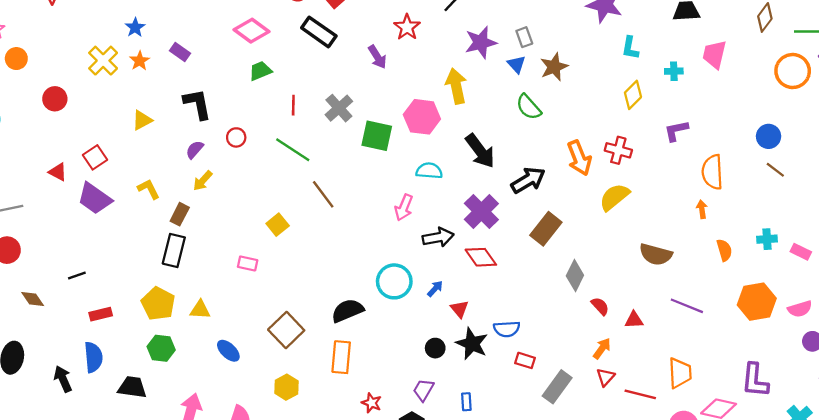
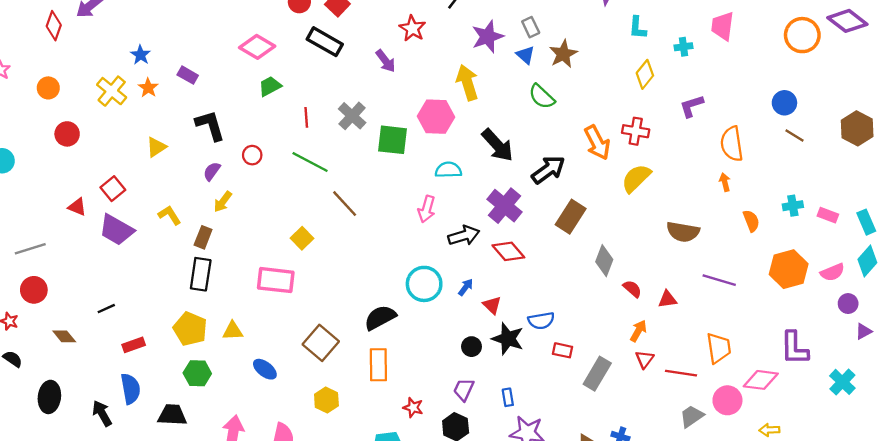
orange circle: (16, 59) -> (48, 88), moved
pink rectangle: (248, 263) -> (276, 280), size x1.8

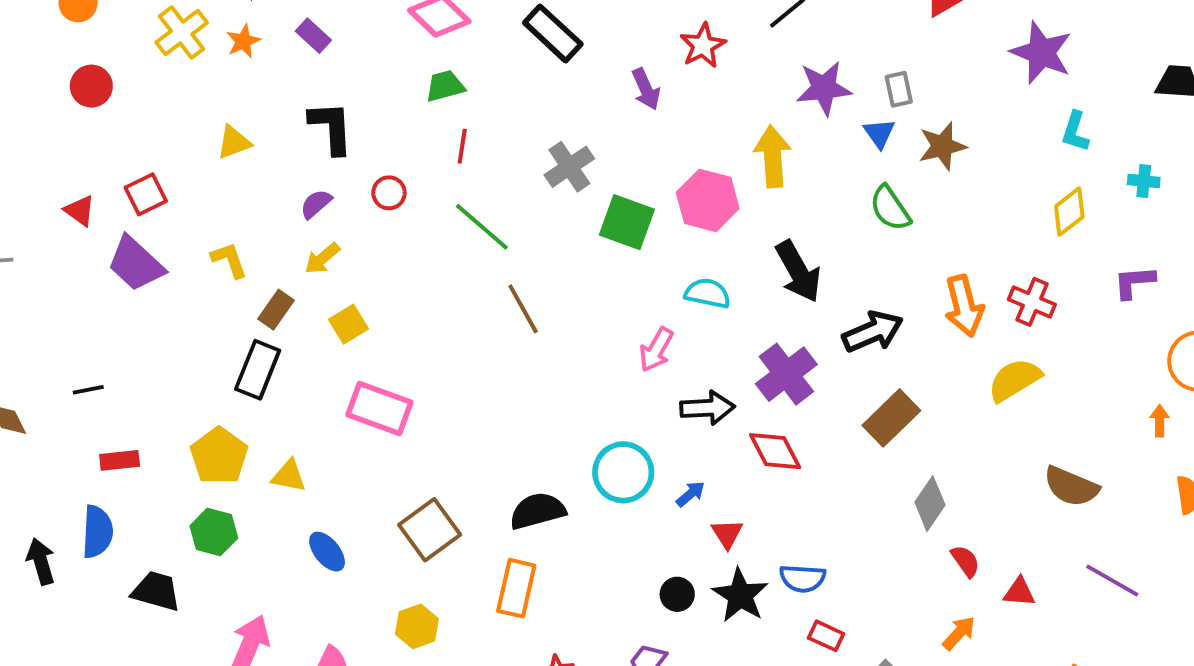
red line: (306, 117) -> (462, 146), moved
yellow square: (302, 238) -> (349, 324), moved

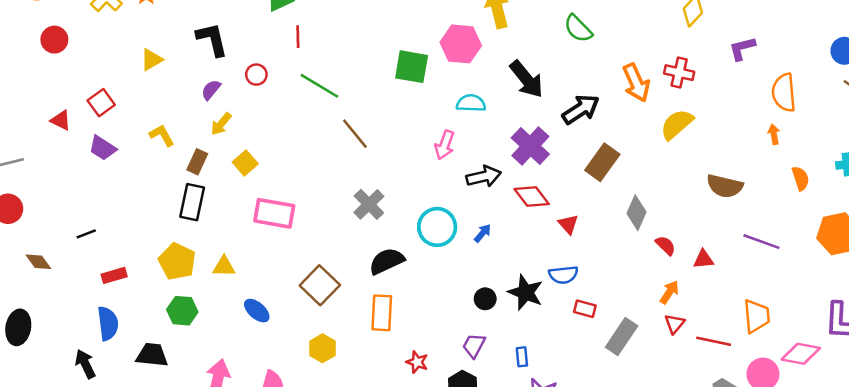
gray cross: (569, 167) -> (369, 204), moved
purple trapezoid: (136, 264) -> (103, 148), size x0.7
red triangle: (727, 534) -> (568, 224), moved
black arrow: (41, 561) -> (85, 364), moved

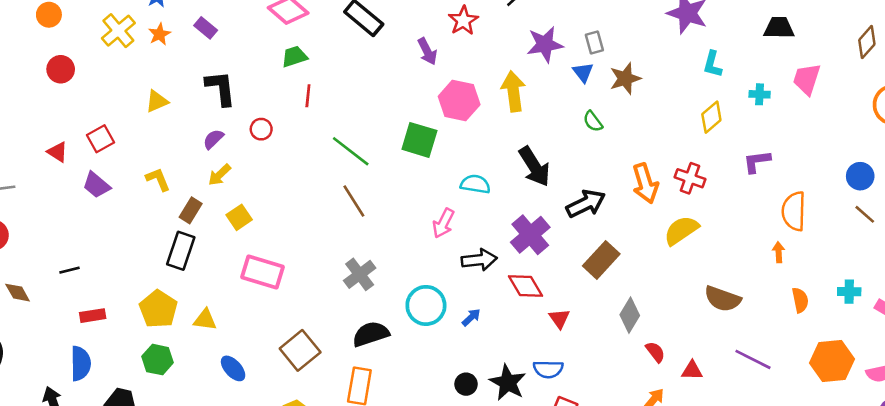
green semicircle: (578, 29) -> (593, 121), size x0.7
pink hexagon: (461, 44) -> (459, 101), moved
green line: (319, 86) -> (351, 151), moved

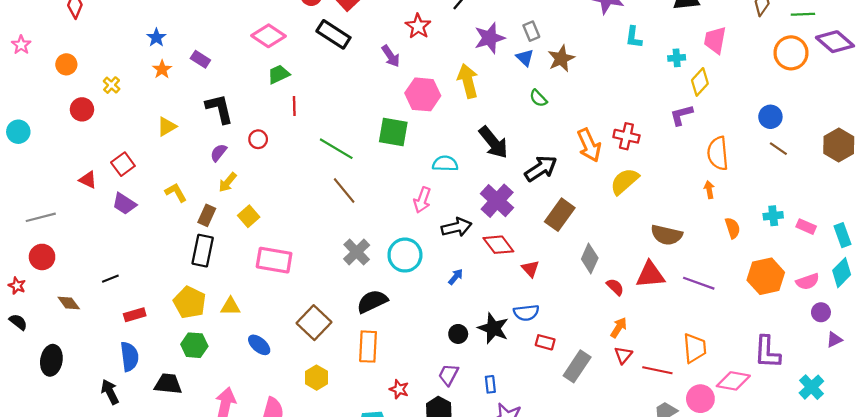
yellow cross: (118, 31) -> (112, 85), moved, size x0.6
yellow diamond: (711, 117) -> (700, 82), moved
cyan circle: (426, 305) -> (405, 255), moved
red triangle: (692, 370) -> (650, 275), moved, size x1.6

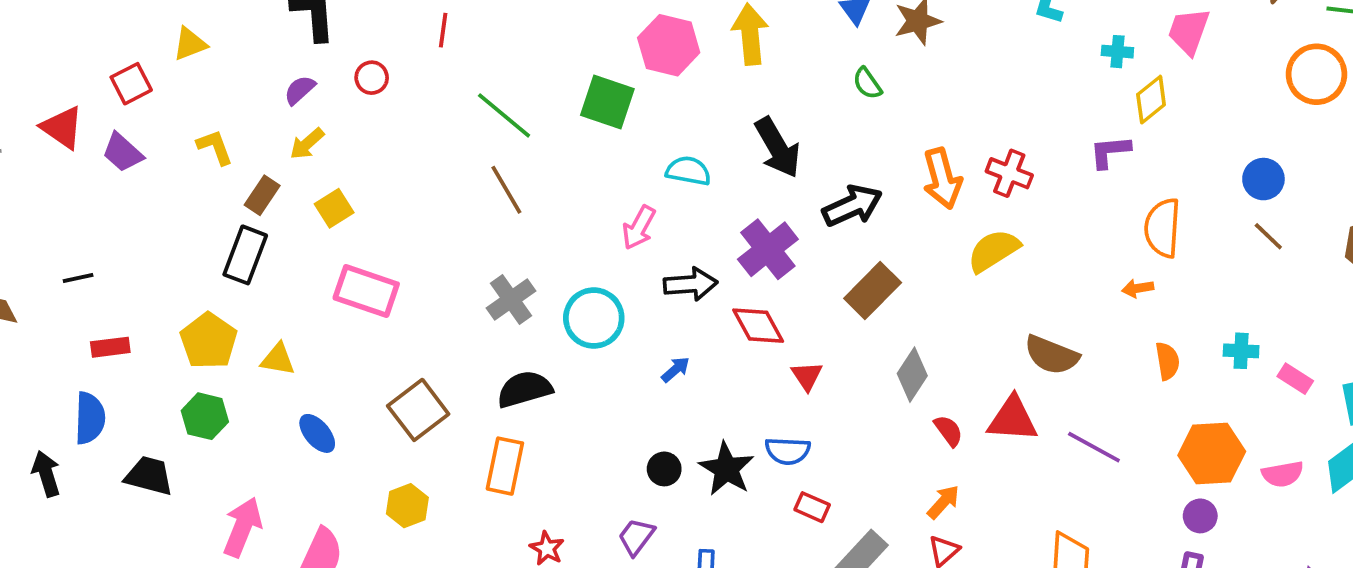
yellow triangle: (167, 127) -> (190, 44), moved
red triangle: (88, 180) -> (62, 128), moved, size x1.4
orange arrow: (709, 190) -> (1138, 288), turned -98
purple circle: (821, 312) -> (1200, 516), moved

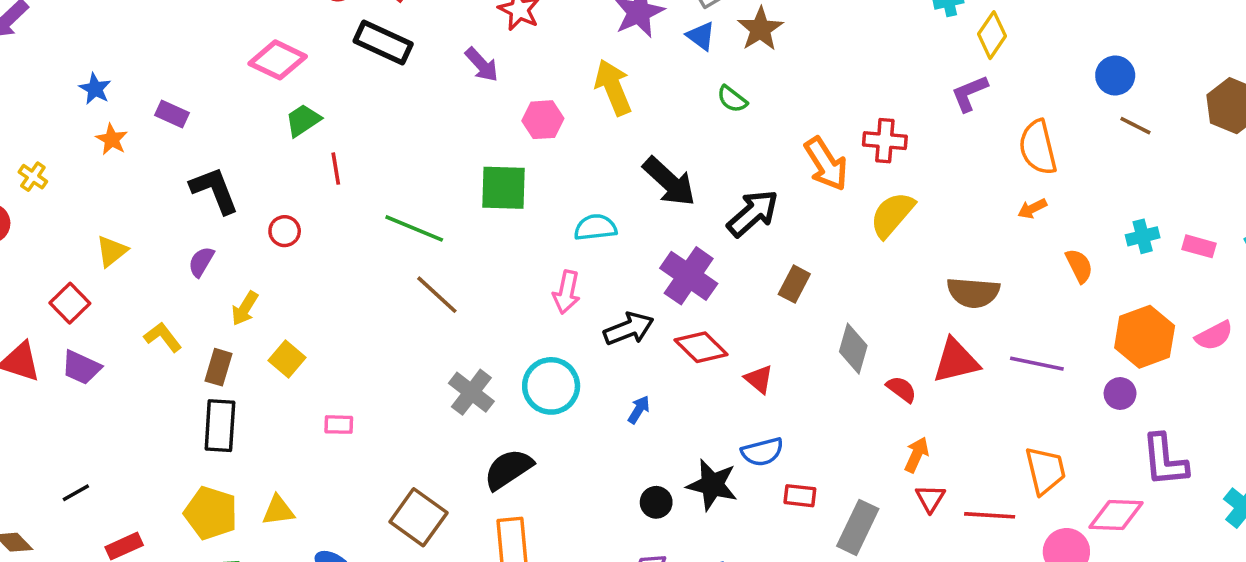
pink hexagon: (669, 45) -> (543, 120), size x0.7
purple semicircle: (300, 90) -> (201, 262), moved
pink rectangle: (366, 291) -> (339, 425), size x0.5
brown rectangle: (873, 291) -> (794, 284), size x0.7
purple circle: (1200, 516) -> (1120, 393), moved

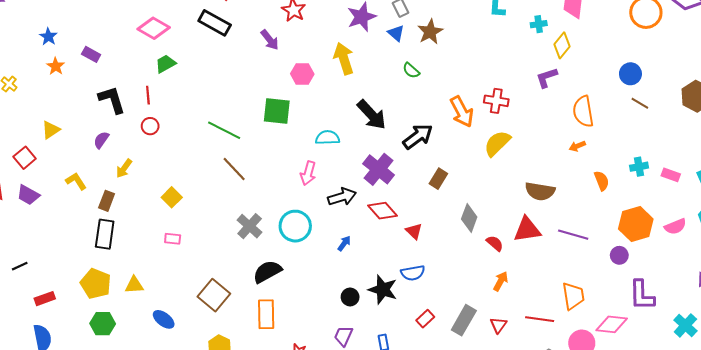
red line: (336, 169) -> (148, 95), moved
yellow square: (287, 359) -> (172, 197), moved
red rectangle: (800, 496) -> (425, 319), moved, turned -54
red triangle: (930, 498) -> (498, 325), moved

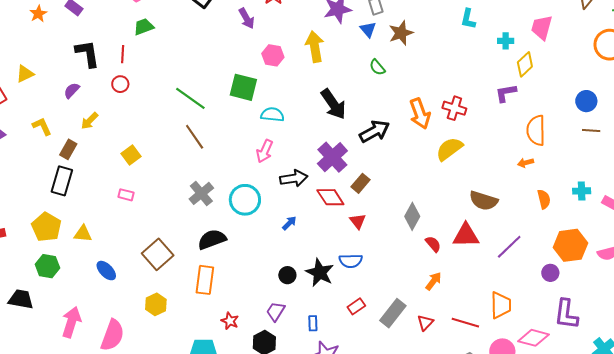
brown line: (640, 103) -> (591, 131), turned -36
cyan semicircle: (327, 138) -> (272, 115), moved
brown rectangle: (438, 179) -> (361, 183), moved
purple line: (573, 235) -> (509, 247), turned -68

